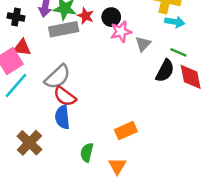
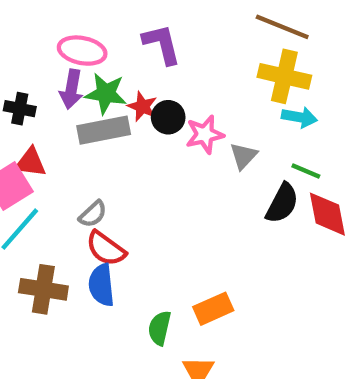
black circle: (111, 17) -> (168, 117), moved
gray semicircle: (57, 77) -> (93, 214), size x0.6
brown cross: (29, 143) -> (43, 289), moved, turned -35
green semicircle: (87, 153) -> (160, 328), moved

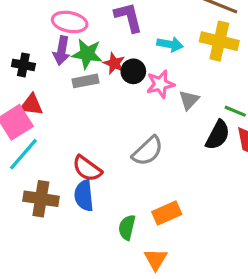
cyan arrow: (299, 117) -> (170, 44), moved
gray rectangle: (104, 130) -> (86, 81), size x0.7
gray semicircle: (93, 214) -> (148, 151), moved, size x1.5

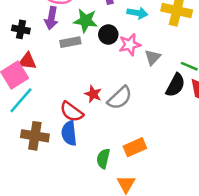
green star: (87, 54) -> (86, 21), moved
red star: (114, 63) -> (93, 94), moved

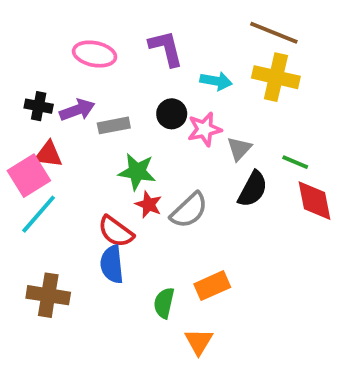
purple arrow: (51, 18) -> (77, 110), moved, turned -120
green star: (86, 21) -> (137, 172), moved
black semicircle: (175, 85) -> (253, 189), moved
brown cross: (35, 136) -> (48, 295), moved

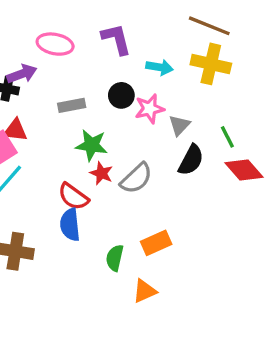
purple arrow: (77, 110) -> (22, 74), moved
green line: (295, 162) -> (227, 137), turned 40
red diamond: (314, 201) -> (244, 170), turned -30
orange triangle: (199, 341) -> (145, 291), turned 35

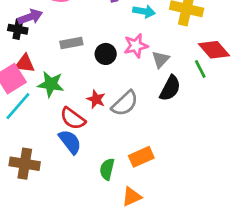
black circle: (121, 95) -> (106, 54), moved
green star: (92, 145) -> (51, 84), moved
red diamond: (244, 170) -> (214, 50), moved
blue semicircle: (70, 225) -> (70, 142), turned 148

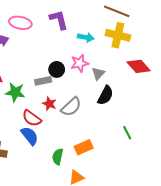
gray rectangle: (71, 43) -> (43, 81), moved
green line: (200, 69) -> (127, 133), moved

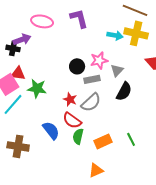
cyan arrow: (86, 37) -> (115, 35), moved
gray rectangle: (43, 81) -> (92, 79), moved
red semicircle: (32, 118) -> (72, 120), moved
green line: (127, 133) -> (131, 139), moved
green semicircle: (58, 157) -> (78, 136), moved

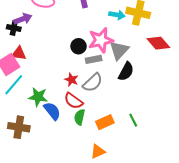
pink star: (99, 60) -> (101, 40), size x1.4
gray triangle: (117, 70) -> (119, 50), size x1.5
green star: (37, 88) -> (38, 97), moved

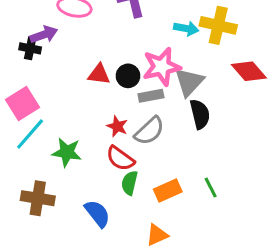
red triangle: (19, 53) -> (99, 74), moved
black semicircle: (126, 72) -> (200, 114), turned -42
blue semicircle: (52, 111) -> (97, 214), moved

